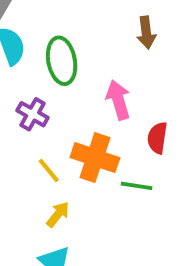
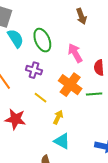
orange cross: (95, 158) -> (70, 85), turned 30
yellow line: (49, 170) -> (41, 98), moved

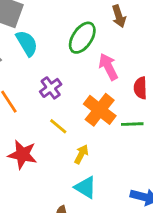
green ellipse: (42, 40) -> (82, 38), moved, turned 55
purple cross: (34, 70) -> (51, 88), turned 35

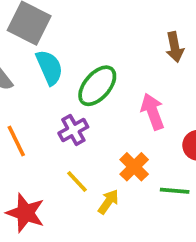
green ellipse: (82, 38) -> (97, 86), moved
orange cross: (100, 110) -> (134, 167), size x0.7
yellow arrow: (81, 154) -> (108, 202), moved

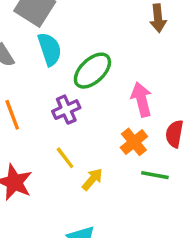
brown arrow: (175, 47) -> (158, 18), moved
orange cross: (134, 167) -> (134, 142), moved

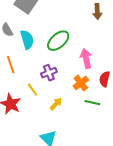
cyan semicircle: (50, 49) -> (27, 40), moved
purple cross: (66, 110) -> (49, 73), moved
yellow line: (65, 158) -> (33, 90), moved

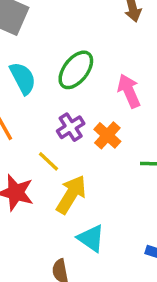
orange cross: (81, 83) -> (107, 135), moved
yellow arrow: (56, 104) -> (71, 195), moved, size x1.6

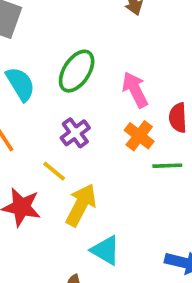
orange cross: (107, 135) -> (139, 136), moved

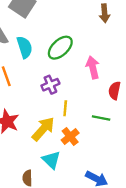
orange cross: (139, 136) -> (70, 137), moved
yellow line: (54, 171) -> (65, 108), moved, turned 42

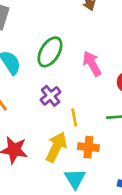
orange cross: (70, 137) -> (88, 147), turned -30
cyan triangle: (51, 160) -> (75, 179), turned 30

